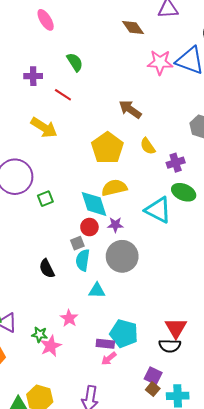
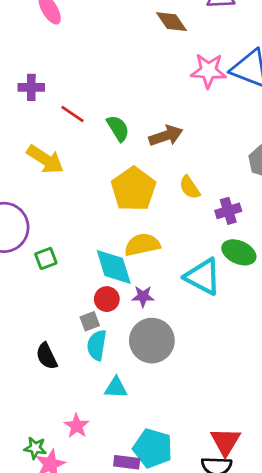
green semicircle: (75, 62) -> (118, 128), moved
brown arrow: (130, 109) -> (166, 136), turned 125

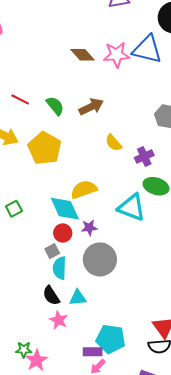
brown diamond: (171, 22) -> (83, 55), moved
yellow pentagon: (133, 189) -> (45, 148), moved
black semicircle: (47, 356) -> (51, 296), moved
pink star: (77, 426) -> (59, 320), moved

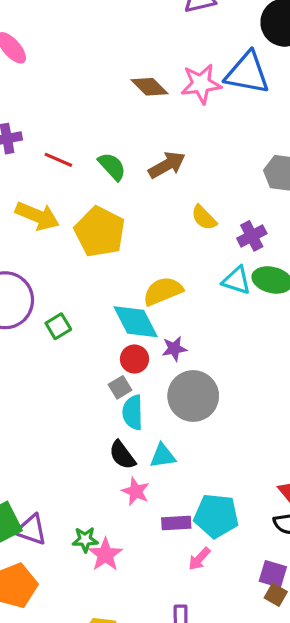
cyan triangle: (132, 207) -> (237, 280), moved, size x0.7
purple rectangle: (93, 352) -> (176, 523), moved

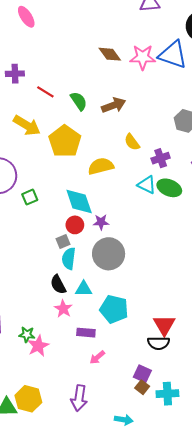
yellow semicircle: (163, 291) -> (101, 166), moved
cyan pentagon: (216, 516) -> (114, 309), moved

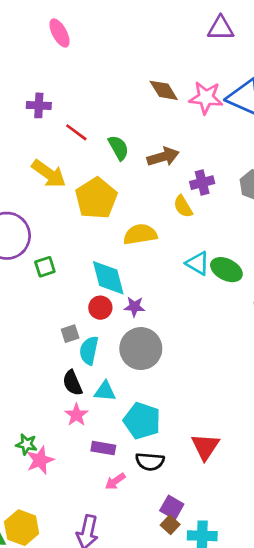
purple cross: (161, 158) -> (202, 183), moved
gray square: (63, 241) -> (70, 334), moved
black semicircle: (159, 343) -> (150, 461), moved

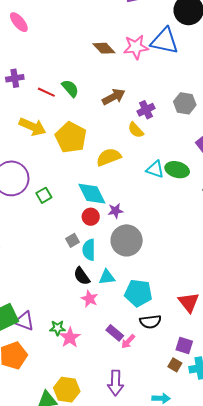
green semicircle: (118, 148) -> (70, 88), moved
purple rectangle: (103, 448) -> (115, 333), moved, turned 42
purple square: (172, 507) -> (184, 346), moved

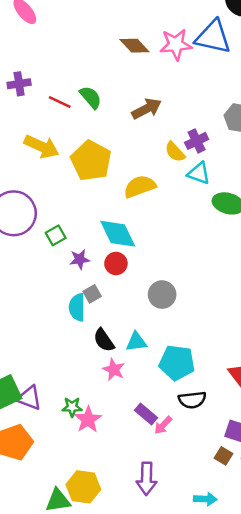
purple cross: (146, 110) -> (197, 141), moved
cyan triangle: (155, 169) -> (199, 173), moved
purple star: (116, 211) -> (80, 259), moved
gray circle: (127, 240) -> (162, 295), size x0.7
cyan semicircle: (89, 250) -> (77, 307), moved

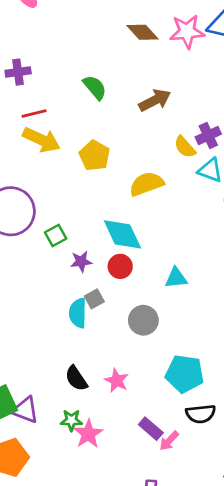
red line: (60, 102) -> (34, 113), moved, turned -40
yellow pentagon: (91, 161) -> (95, 156), size x0.7
gray circle: (162, 295) -> (143, 320), moved
black semicircle: (104, 340) -> (76, 378), moved
cyan triangle: (136, 342) -> (176, 278), moved

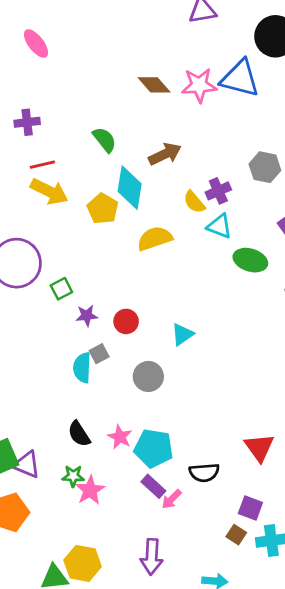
cyan diamond: (122, 234) -> (130, 188), moved, turned 33
cyan triangle: (176, 278) -> (182, 334), turned -30
cyan pentagon: (185, 374) -> (154, 448), moved

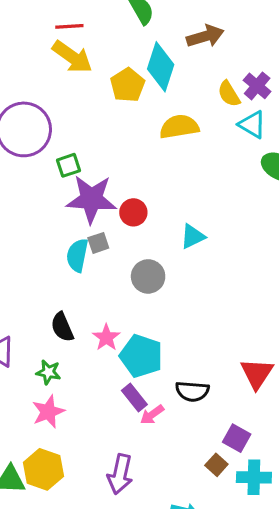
purple cross: (218, 191) -> (257, 86), turned -35
purple star: (87, 316) -> (91, 199), size x2.0
pink star: (90, 490) -> (48, 412), moved

